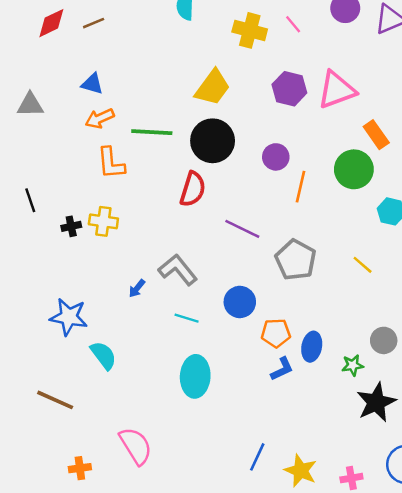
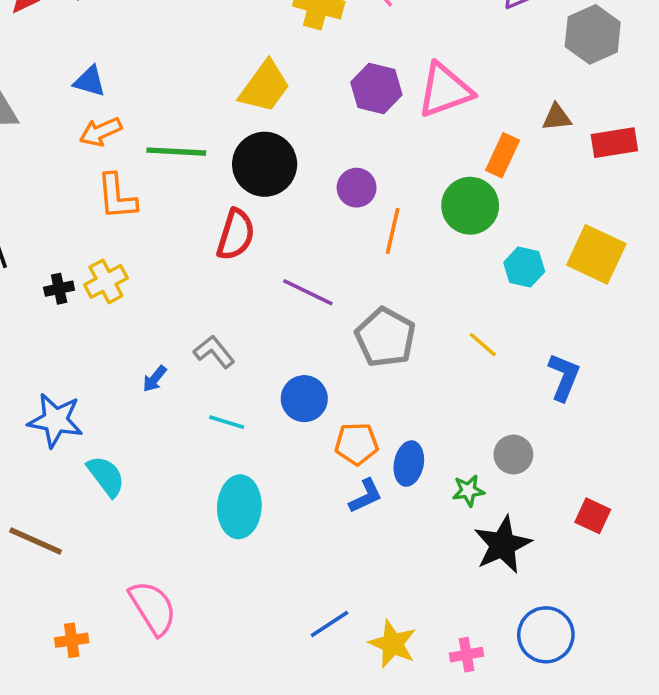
orange rectangle: (376, 135) -> (503, 155), turned 60
yellow cross: (103, 221) -> (106, 281), turned -36
gray L-shape: (178, 270) -> (214, 352), size x0.7
blue line: (257, 457) -> (330, 624), turned 32

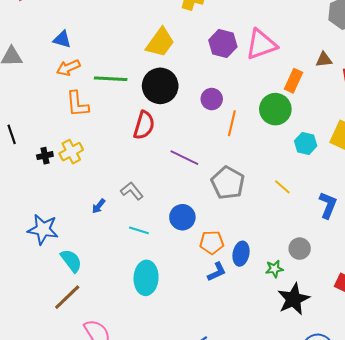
brown line: (36, 541) -> (67, 297), moved, turned -68

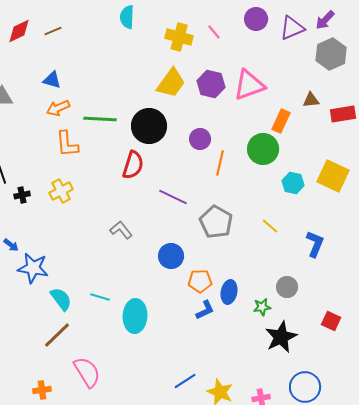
yellow trapezoid: (160, 42) -> (171, 83), moved
black cross: (45, 156) -> (22, 195), moved
blue arrow: (99, 206) -> (11, 245), moved, turned -91
cyan line: (139, 230) -> (100, 297), moved

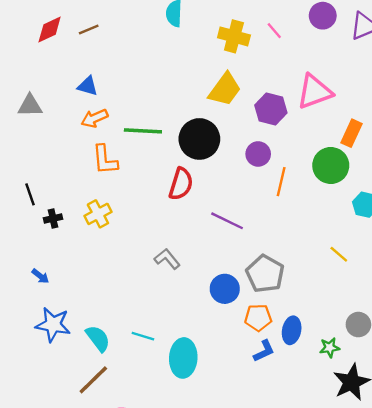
purple hexagon: (211, 84) -> (271, 109), moved
gray pentagon: (216, 222) -> (265, 274), moved
blue star: (33, 268) -> (53, 325), moved

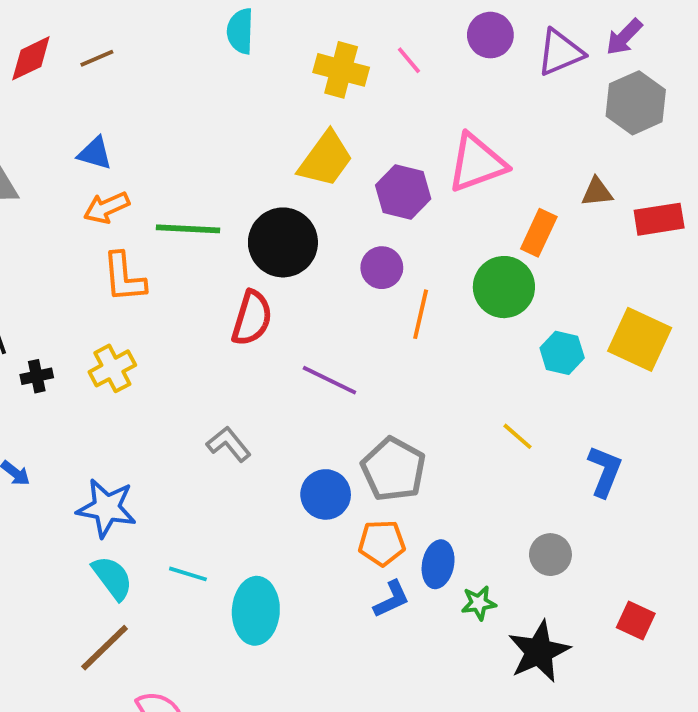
blue star: (53, 325) -> (107, 508), moved
green star: (330, 348) -> (479, 603), moved

